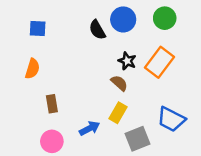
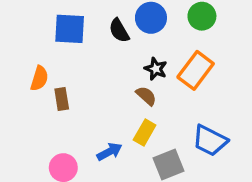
blue square: (38, 29) -> (70, 29), moved, size x1.5
brown rectangle: (52, 104) -> (62, 99), moved

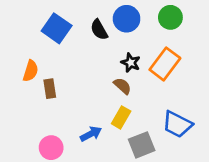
blue square: (70, 29) -> (57, 28), turned 32

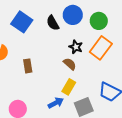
green circle: (170, 17) -> (99, 21), moved
brown rectangle: (50, 89) -> (28, 66), moved
blue arrow: (91, 134) -> (56, 103), moved

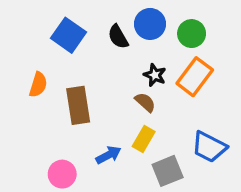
brown rectangle: (28, 66) -> (78, 105), size x1.6
blue arrow: (56, 103) -> (108, 155), moved

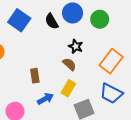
orange rectangle: (195, 77) -> (111, 61), moved
brown rectangle: (78, 105) -> (35, 76), moved, size x0.6

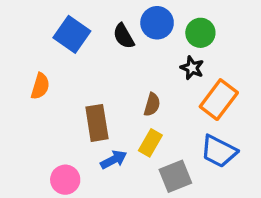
black star: (76, 46) -> (192, 68), moved
brown semicircle: (69, 64) -> (152, 105), turned 64
brown rectangle: (35, 76) -> (97, 123), size x1.5

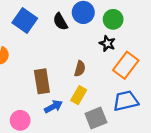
blue trapezoid: (219, 151) -> (126, 101), turned 140

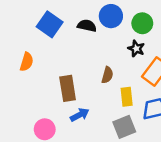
black semicircle: (60, 22) -> (87, 26), turned 132
yellow rectangle: (79, 95) -> (127, 97), moved, turned -36

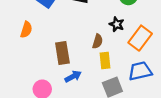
black star: (136, 49) -> (117, 24), moved
yellow rectangle: (127, 97) -> (105, 60), moved

